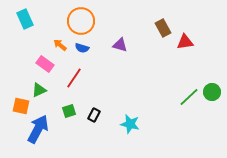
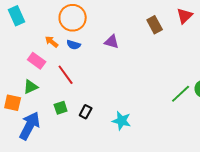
red triangle: (185, 42) -> (185, 16), moved, turned -36
red line: (74, 78) -> (66, 75), turned -70

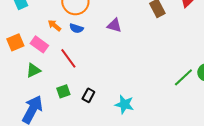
orange square: (13, 103) -> (15, 42), moved, turned -36

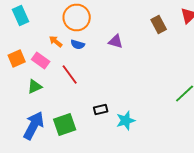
green square: (63, 91) -> (65, 124), moved, size x1.6
black rectangle: (88, 95) -> (101, 110), moved, turned 48
cyan star: (124, 104) -> (126, 120), turned -30

